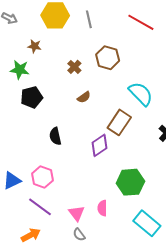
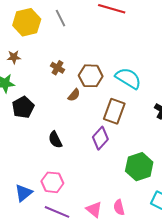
brown hexagon: (108, 58) -> (91, 76), moved
pink semicircle: (102, 208) -> (119, 207), moved

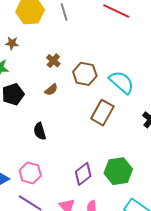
brown semicircle: (74, 95) -> (51, 90), moved
purple diamond: (100, 138) -> (83, 174), moved

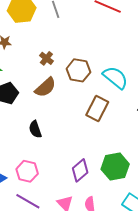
brown semicircle: (51, 90) -> (45, 87), size x1.6

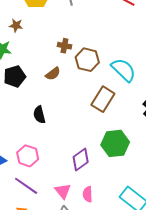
brown cross: (46, 58) -> (64, 46), moved, turned -32
brown semicircle: (45, 87) -> (53, 74), size x0.7
green hexagon: (115, 167) -> (115, 143), moved

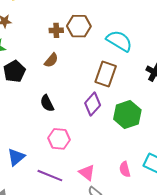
brown hexagon: (87, 60) -> (79, 26), moved
pink hexagon: (28, 156) -> (59, 139), moved
purple diamond: (81, 159) -> (93, 104), moved
pink semicircle: (88, 194) -> (125, 169), moved

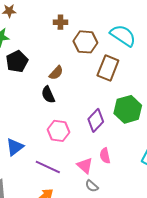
brown hexagon: (79, 26) -> (85, 42), moved
brown semicircle: (51, 60) -> (56, 73), moved
purple diamond: (93, 104) -> (96, 120), moved
pink semicircle: (125, 169) -> (105, 156), moved

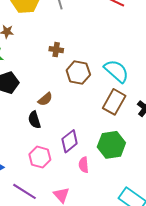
brown rectangle: (108, 68) -> (114, 102), moved
purple diamond: (96, 120) -> (70, 141), moved
pink semicircle: (105, 156) -> (84, 165), moved

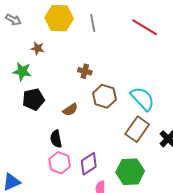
brown semicircle: (45, 99) -> (70, 110), moved
pink hexagon: (40, 157) -> (60, 163), moved

